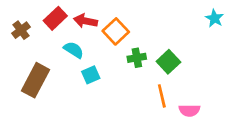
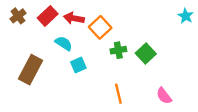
brown cross: (21, 30) -> (18, 16), moved
orange line: (162, 96) -> (118, 94), moved
pink semicircle: (189, 110) -> (164, 96), turned 54

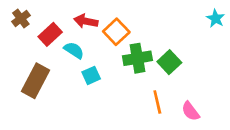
red rectangle: (48, 16) -> (50, 34), moved
green cross: (118, 50) -> (137, 58), size x1.5
orange line: (118, 94) -> (157, 102), moved

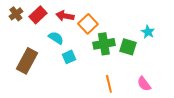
cyan star: (216, 18) -> (148, 32), moved
red rectangle: (50, 34) -> (38, 15), moved
green square: (169, 62) -> (128, 47), turned -30
orange line: (157, 102) -> (109, 84), moved

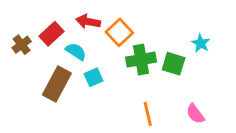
brown cross: (16, 14) -> (22, 45), moved
red rectangle: (38, 15) -> (51, 34), moved
brown rectangle: (27, 61) -> (57, 84), moved

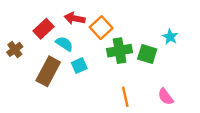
brown cross: (22, 45) -> (15, 49), moved

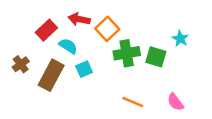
brown cross: (15, 49) -> (21, 64), moved
orange line: (125, 97) -> (133, 102), turned -54

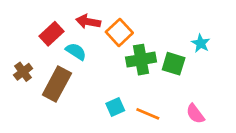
cyan square: (84, 69) -> (115, 107), moved

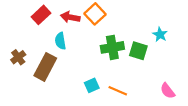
orange square: (119, 32) -> (95, 14), moved
red rectangle: (52, 34) -> (41, 15), moved
cyan semicircle: (76, 51) -> (60, 41), turned -133
pink semicircle: (195, 114) -> (168, 91), moved

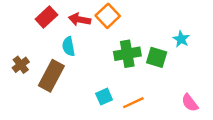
orange line: (118, 91) -> (133, 103), turned -48

